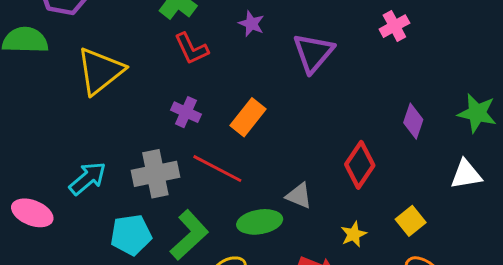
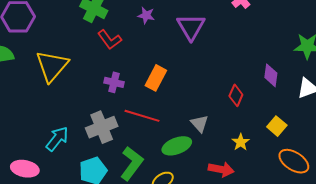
purple diamond: (413, 121) -> (271, 75), moved
red diamond: (360, 165) -> (236, 95), size x0.7
gray triangle: (299, 196) -> (200, 124), turned 36

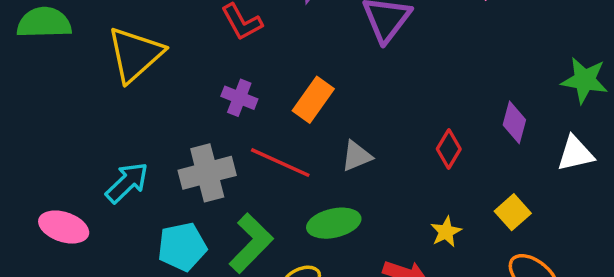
gray triangle: (200, 124) -> (357, 156), moved, turned 42

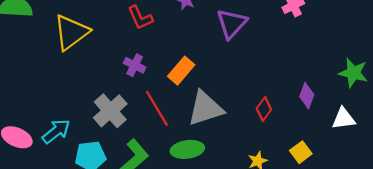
gray triangle: (357, 156) -> (205, 108), size x1.8
red line: (280, 163) -> (157, 108), turned 30
gray cross: (207, 173) -> (110, 111), turned -32
cyan arrow: (127, 183) -> (56, 131), moved

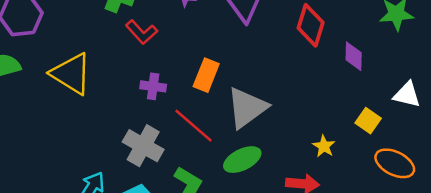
yellow triangle: (71, 32) -> (71, 74), turned -33
red diamond: (264, 109) -> (311, 25), moved, size x1.5
white triangle: (344, 119) -> (407, 95), moved, turned 40

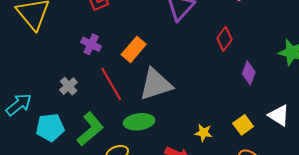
red diamond: (311, 25) -> (225, 39), size x0.7
gray cross: (143, 146) -> (69, 86), size x0.6
yellow star: (324, 146) -> (203, 133), turned 30

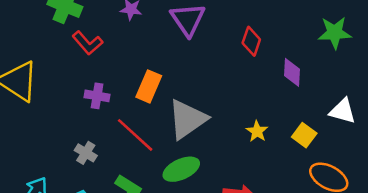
yellow star: (203, 133) -> (257, 131), moved, turned -30

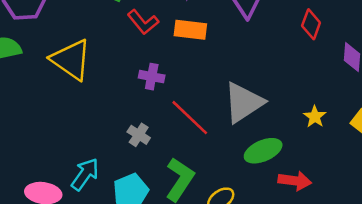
orange rectangle: (149, 86) -> (190, 30), moved, turned 72
green ellipse: (181, 169) -> (263, 151), moved

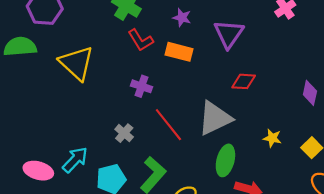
red diamond: (311, 24) -> (244, 81), moved, turned 65
yellow star: (315, 117) -> (272, 138), turned -30
green ellipse: (263, 151) -> (225, 160), turned -60

